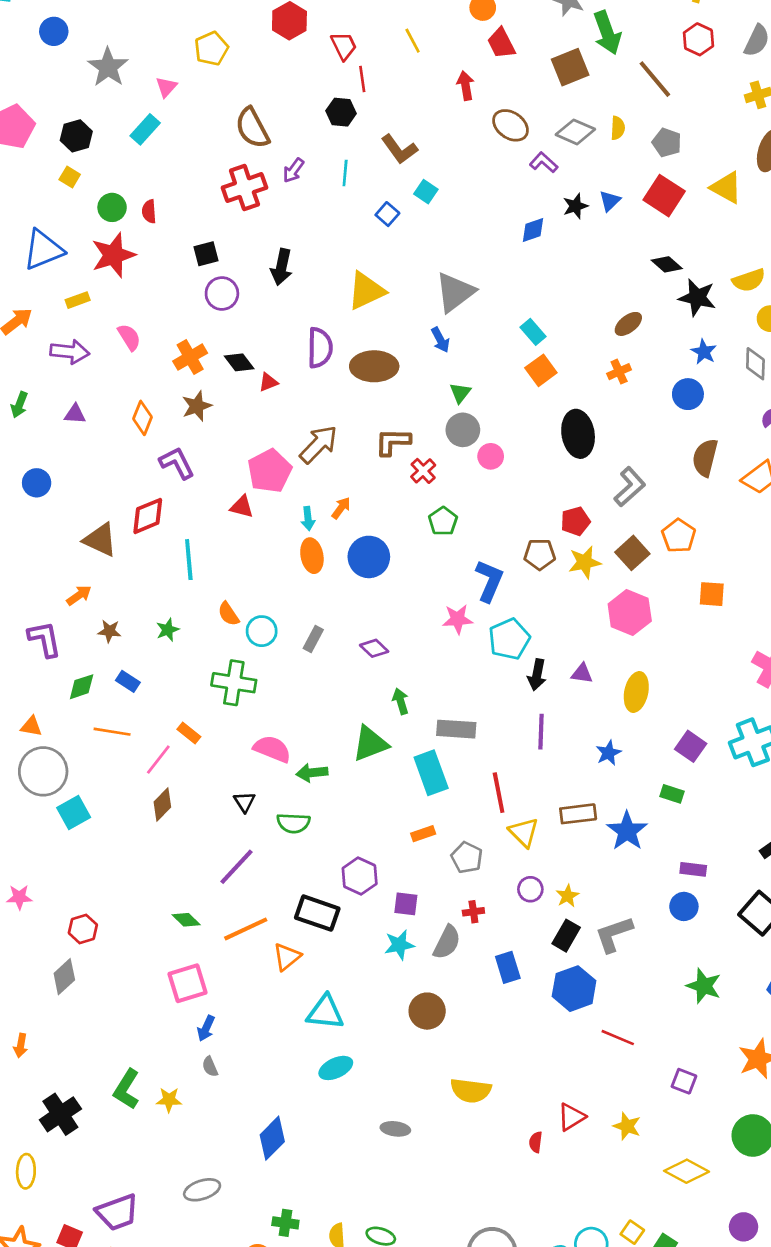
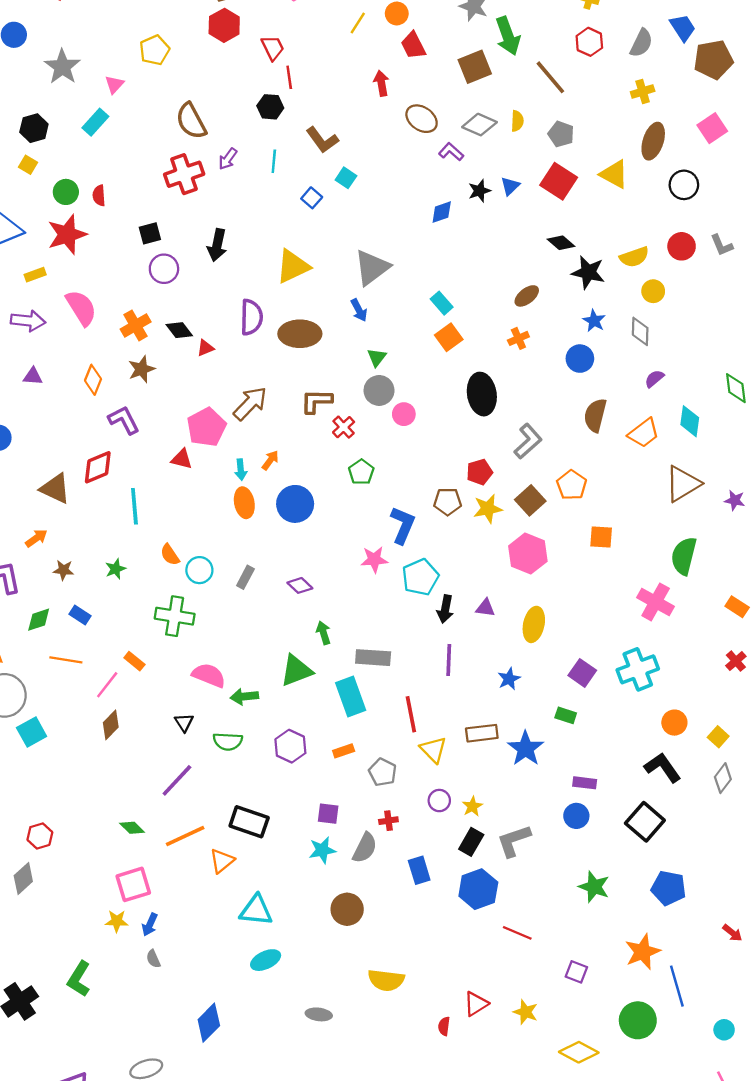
yellow line: (413, 41) -> (358, 23), moved, turned 60
pink semicircle: (129, 337) -> (81, 308), size x1.5
purple hexagon: (360, 876) -> (290, 746), moved
yellow star: (169, 1100) -> (117, 921), moved

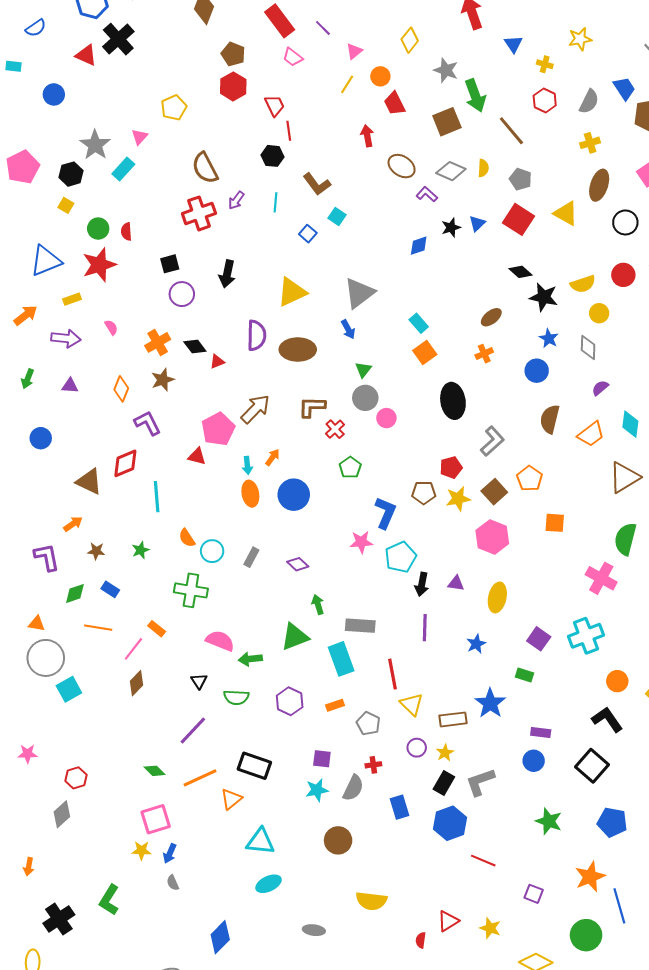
gray star: (62, 67) -> (95, 145), moved
pink semicircle: (81, 308) -> (111, 327), size x0.5
brown rectangle: (482, 733) -> (453, 719), moved

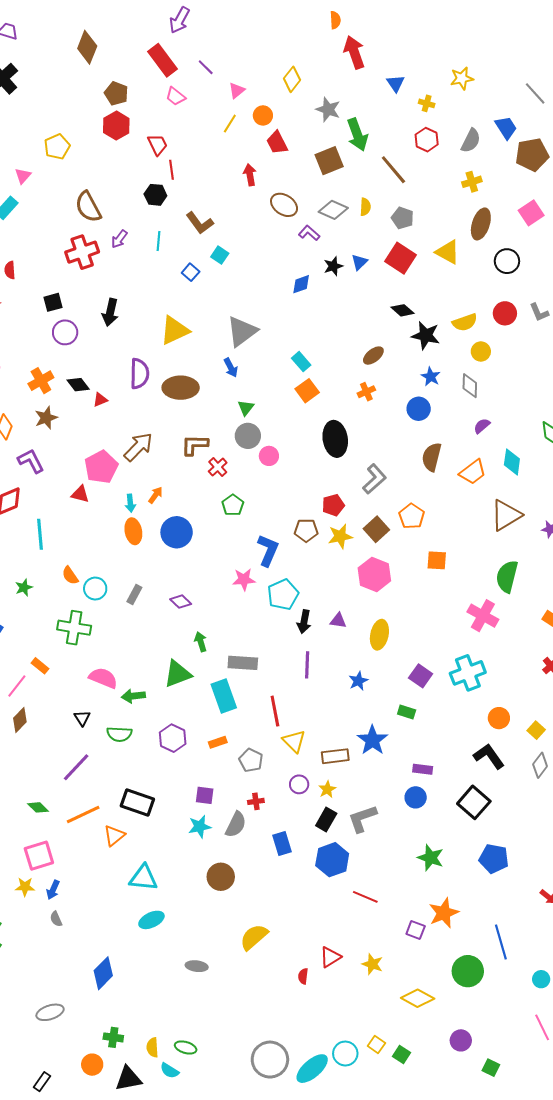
orange star: (590, 877) -> (444, 913), moved
yellow semicircle: (371, 901) -> (254, 937), turned 132

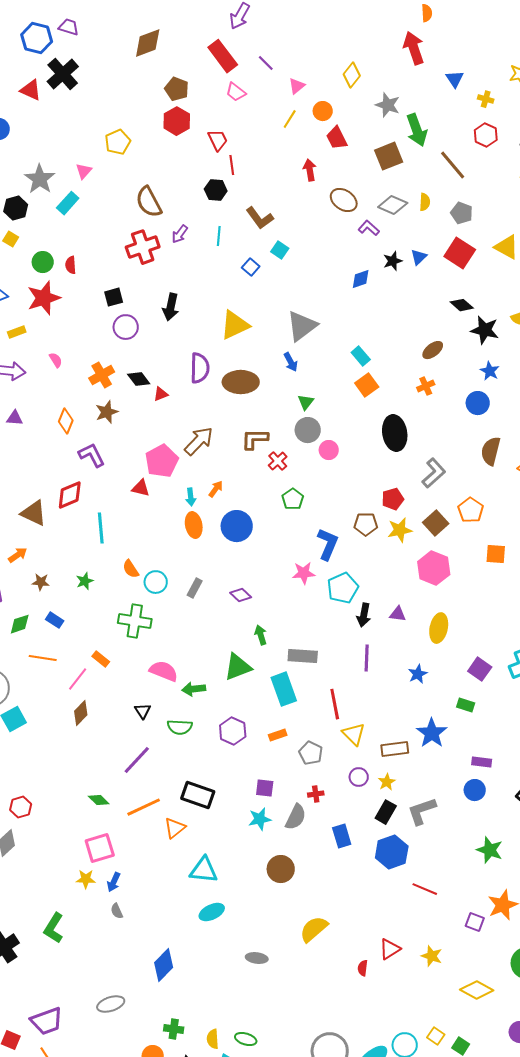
orange semicircle: (335, 20) -> (427, 13), moved
brown diamond: (87, 47) -> (148, 43), turned 48

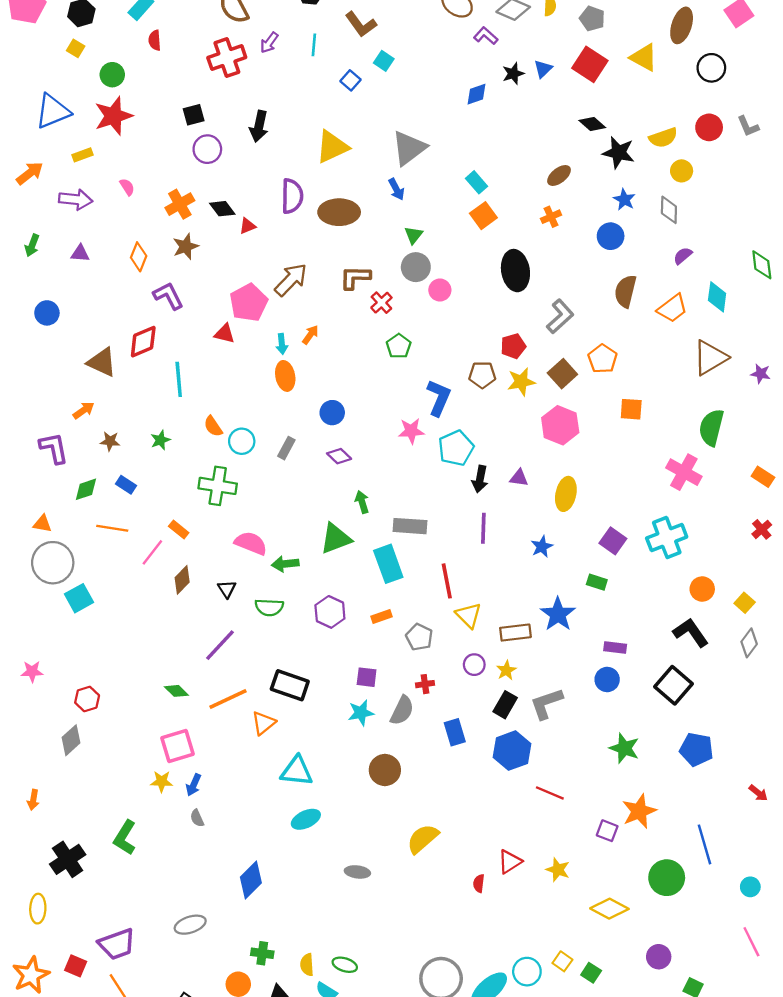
red semicircle: (71, 265) -> (155, 40), moved
blue circle: (237, 526) -> (332, 413), moved, size x0.7
brown diamond: (81, 713) -> (182, 580), moved

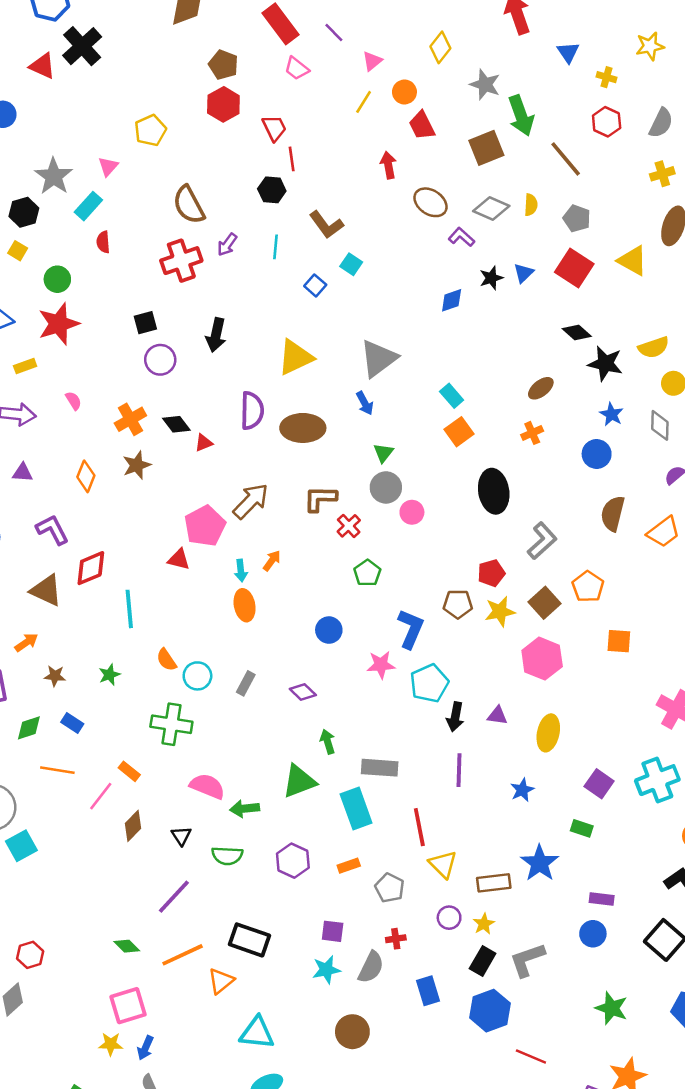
purple L-shape: (168, 296) -> (52, 530), moved
blue circle: (332, 413) -> (329, 630), moved

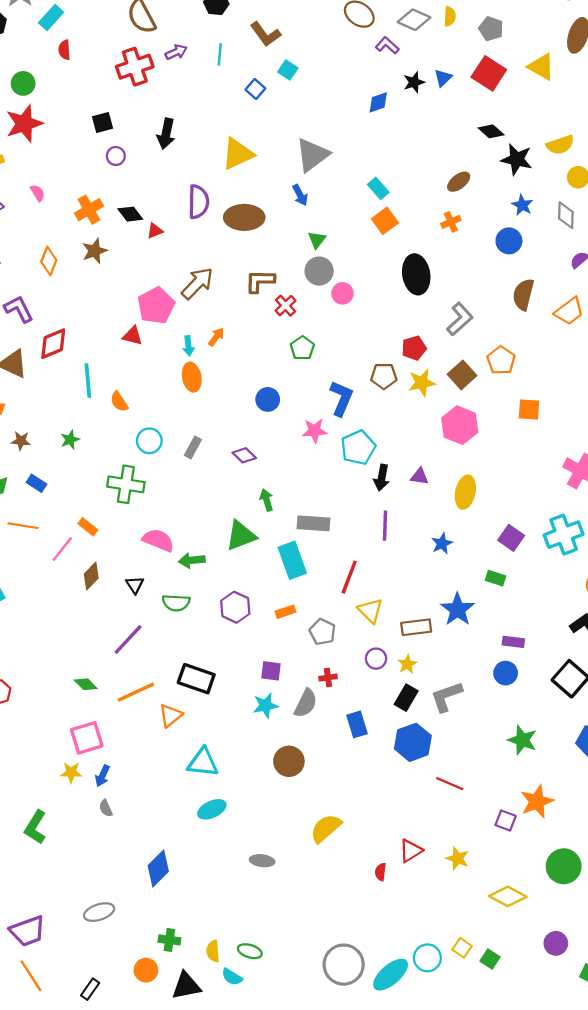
purple arrow: (227, 244) -> (176, 52), turned -150
purple circle: (160, 360) -> (116, 156), size x0.7
orange semicircle: (166, 660) -> (119, 402), moved
red line: (419, 827) -> (349, 577), turned 32

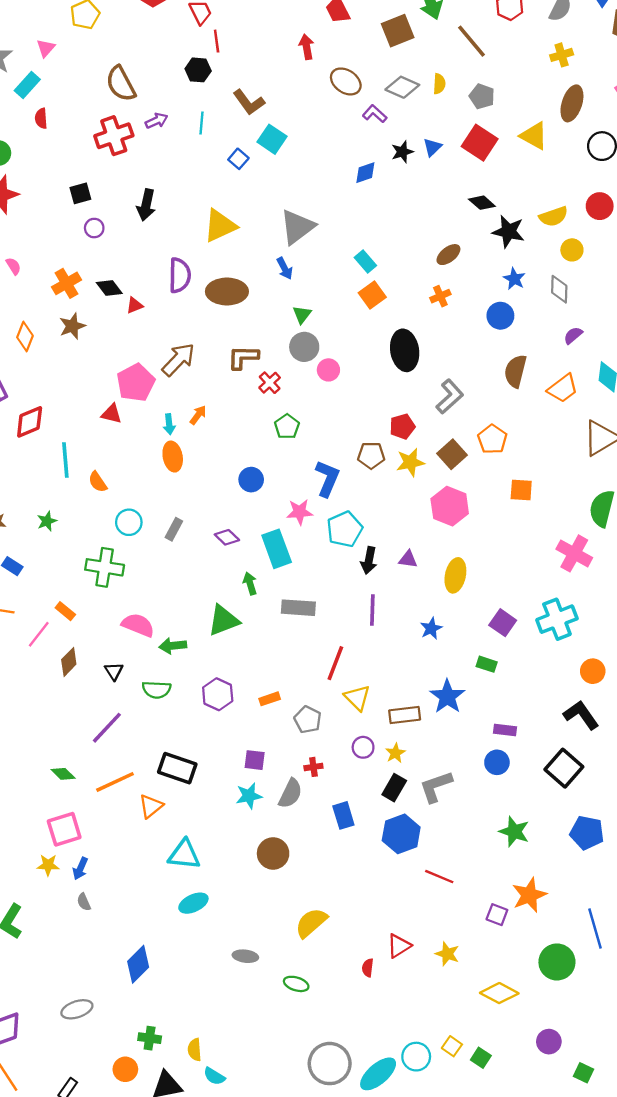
cyan square: (288, 70) -> (272, 139), size x1.4
cyan rectangle: (292, 560) -> (277, 549), moved
green ellipse: (250, 951) -> (296, 984), moved

